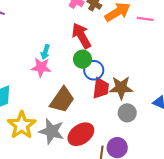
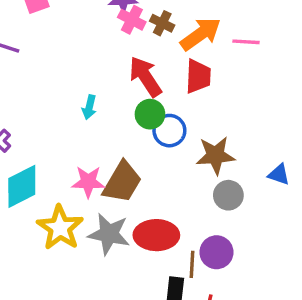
pink star: (41, 67) -> (88, 182), moved
red trapezoid: (101, 88) -> (198, 76), moved
red ellipse: (81, 134) -> (156, 235), turned 40

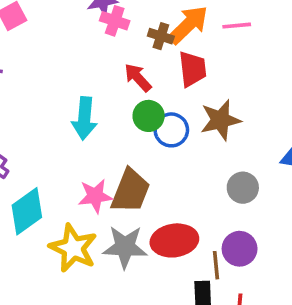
brown cross: (162, 23) -> (161, 36), moved
red arrow: (145, 77) -> (138, 78), size x0.7
cyan arrow: (89, 107) -> (84, 118), size x1.6
brown star: (215, 155) -> (220, 120), moved

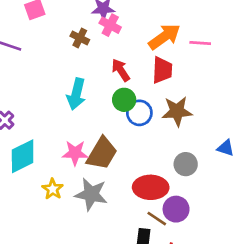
brown cross: (161, 36) -> (80, 38), moved
red ellipse: (174, 240) -> (151, 187), moved
yellow star: (73, 248) -> (53, 189), size x0.6
brown line: (216, 265) -> (157, 219), turned -60

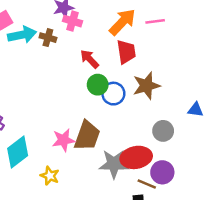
cyan arrow: (76, 94) -> (22, 35), moved, turned -104
gray star: (91, 194) -> (114, 164), moved

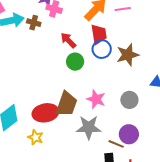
brown star: (146, 86) -> (128, 55), moved
blue circle: (113, 94) -> (102, 49), moved
pink star: (63, 140) -> (96, 99), moved, turned 30
red ellipse: (136, 157) -> (45, 113), moved

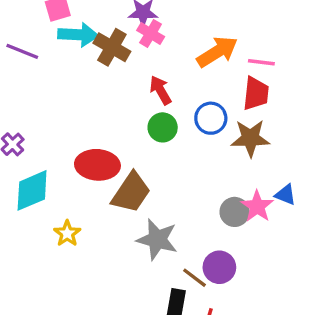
brown cross: (34, 23) -> (112, 47), size x1.5
red trapezoid: (99, 34) -> (256, 93), moved
pink star: (96, 99) -> (257, 206), moved
red ellipse: (45, 113) -> (97, 165), moved

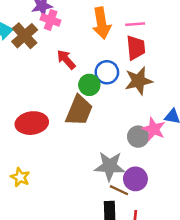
brown cross: (112, 47) -> (25, 36), turned 30
orange arrow: (217, 52) -> (102, 23), turned 124
green circle: (163, 127) -> (89, 85), moved
brown trapezoid: (131, 193) -> (79, 110), moved
gray star: (157, 239) -> (110, 166), moved

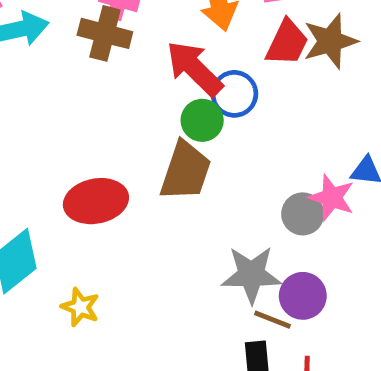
brown cross: (25, 36) -> (105, 33), moved, turned -30
red trapezoid: (136, 48) -> (287, 43), turned 35
red arrow: (66, 60) -> (194, 68), moved, size x1.5
brown star: (139, 81) -> (330, 41), moved

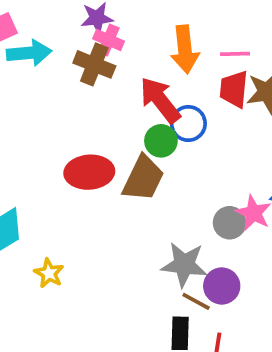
red trapezoid: (287, 43) -> (234, 89), turned 153
red ellipse: (96, 201) -> (89, 172), moved

